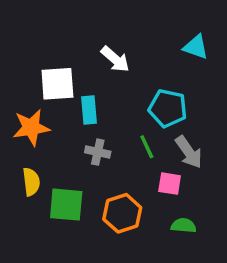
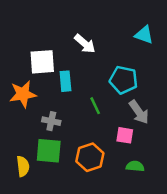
green line: (147, 147) -> (95, 106), moved
gray cross: (98, 152) -> (51, 121), moved
yellow semicircle: (31, 182) -> (23, 166), moved

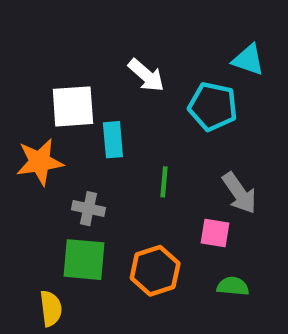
cyan pentagon: (123, 80) -> (213, 106), moved
green line: (95, 106) -> (164, 182), turned 30
yellow semicircle: (23, 166) -> (51, 308), moved

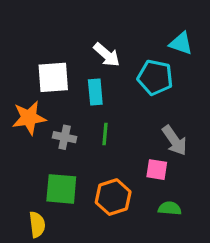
cyan rectangle: (113, 140) -> (95, 92), moved
green line: (164, 182) -> (105, 134), moved
gray cross: (88, 209) -> (65, 137), moved

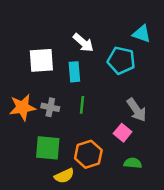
orange star: (29, 118) -> (22, 107), moved
pink square: (157, 170) -> (123, 133), turned 30
yellow semicircle: (37, 225) -> (64, 176), moved, turned 72

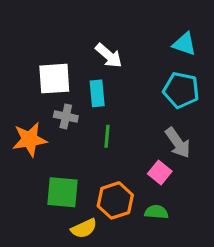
cyan pentagon: (121, 60) -> (181, 90), moved
gray cross: (50, 107) -> (66, 116), moved
green semicircle: (133, 163) -> (156, 212), moved

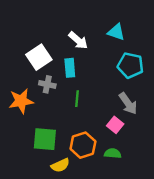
cyan triangle: (184, 44) -> (116, 32), moved
white square: (54, 79) -> (39, 57), turned -30

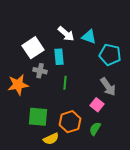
cyan triangle: (116, 32) -> (89, 37), moved
green semicircle: (113, 153) -> (95, 129), turned -64

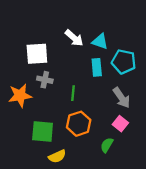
white square: (33, 48) -> (37, 54), turned 30
cyan rectangle: (59, 57) -> (97, 67), moved
pink square: (97, 105) -> (120, 124), moved
orange hexagon: (70, 122) -> (79, 124), moved

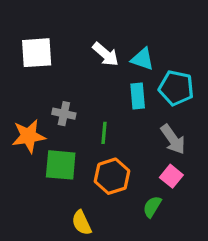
white square: (37, 54) -> (37, 53), moved
green square: (43, 132) -> (61, 165), moved
yellow semicircle: (57, 156) -> (82, 223), turned 90

